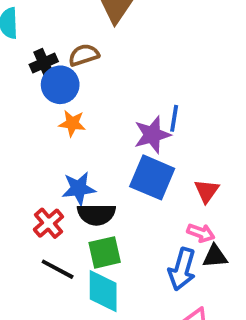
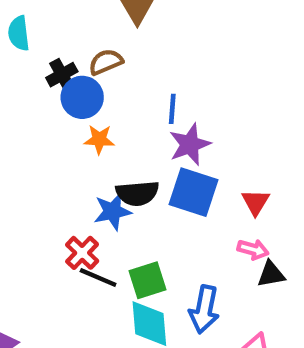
blue line: (174, 118) -> (172, 109), moved
black semicircle: (96, 214) -> (137, 193), moved
black line: (58, 269) -> (98, 278), moved
blue arrow: (182, 269) -> (204, 309), moved

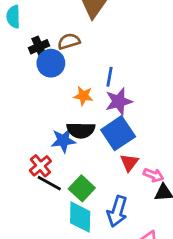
orange star: (99, 139) -> (83, 96), moved
blue square: (194, 192) -> (118, 133), turned 32
red triangle: (256, 202) -> (129, 163), moved
green square: (148, 280) -> (82, 188), turned -35

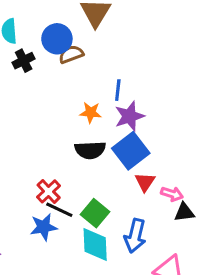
black cross: (39, 47) -> (24, 61), moved
blue circle: (51, 63) -> (57, 39), moved
blue star: (63, 140) -> (44, 227), moved

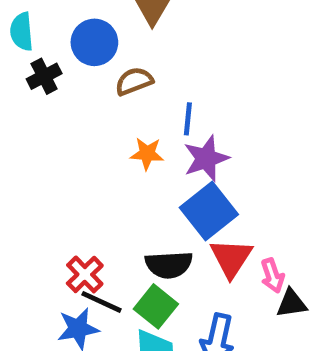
brown semicircle: (71, 54) -> (134, 81), moved
black semicircle: (90, 150) -> (169, 265), moved
red triangle: (145, 182) -> (231, 258), size x1.4
pink arrow: (172, 194) -> (272, 276), turned 55

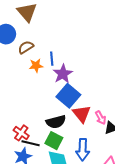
orange star: (147, 154) -> (36, 66), moved

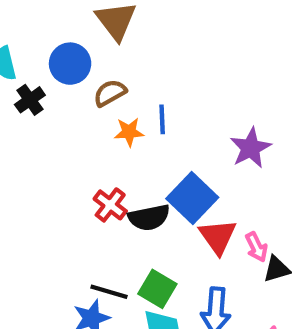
purple star: (63, 74) -> (251, 148), moved
black semicircle: (56, 122) -> (149, 217), moved
red cross: (21, 133) -> (110, 205), moved

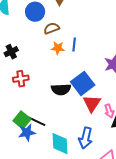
black cross: (30, 100) -> (11, 52), moved
red cross: (110, 205) -> (21, 79), moved, turned 35
green square: (157, 289) -> (22, 120), moved

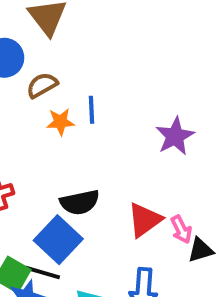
blue square: (83, 83) -> (58, 240), moved
red triangle: (92, 103) -> (145, 220), turned 30

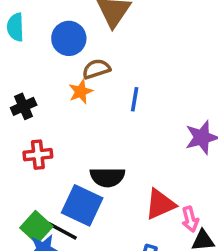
orange star: (60, 122) -> (81, 92), moved, turned -30
blue square: (58, 240) -> (82, 205), turned -30

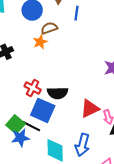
blue line: (135, 99) -> (77, 13), moved
red cross: (38, 155) -> (33, 88), moved, turned 35

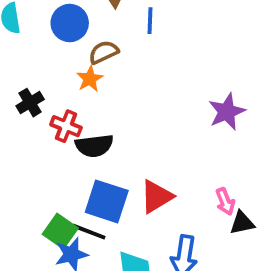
red cross: (33, 88) -> (66, 126), moved
black semicircle: (58, 93) -> (94, 146), moved
red triangle: (90, 109) -> (156, 197), moved

